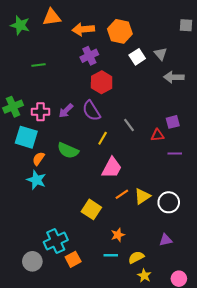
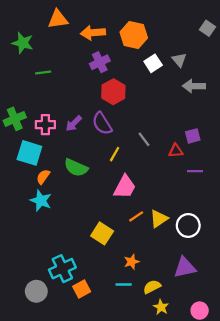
green star: (20, 25) -> (23, 43), moved
gray square: (186, 25) -> (208, 28), turned 32
purple triangle: (166, 240) -> (185, 267), size x1.5

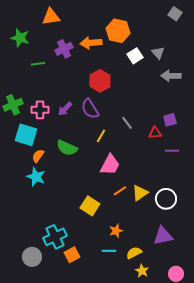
gray square: (208, 28) -> (175, 14), moved
orange arrow: (93, 33) -> (91, 43), moved
purple cross: (100, 62) -> (64, 49), moved

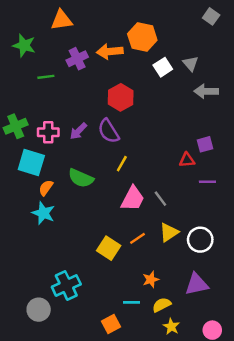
gray line: (127, 123) -> (160, 199), moved
orange line: (120, 191) -> (137, 238), moved
orange star: (116, 231) -> (151, 279), moved
orange square: (72, 255) -> (111, 324), moved

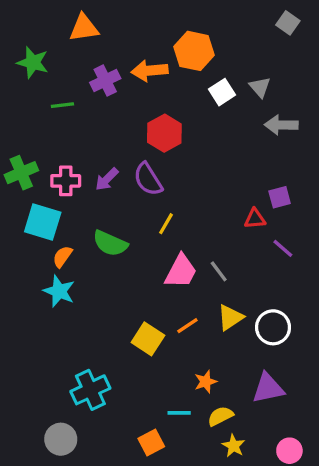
purple line: (207, 182) -> (283, 248), turned 42
gray circle: (39, 310) -> (61, 439), moved

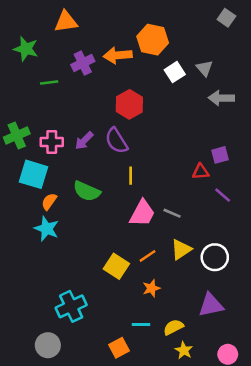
yellow line: (166, 224) -> (131, 176), turned -30
gray line: (219, 271) -> (172, 213), turned -30
orange star: (206, 382) -> (151, 288), moved

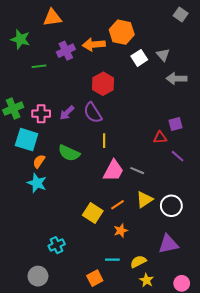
cyan cross: (71, 306) -> (57, 245), size x0.7

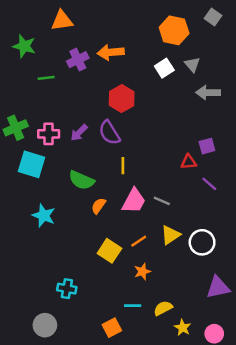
orange hexagon: (122, 32) -> (174, 30), moved
orange semicircle: (39, 161) -> (98, 206), moved
purple triangle: (168, 244) -> (218, 287), moved
cyan cross: (57, 245) -> (67, 289), turned 35
yellow star: (147, 280) -> (183, 328), moved

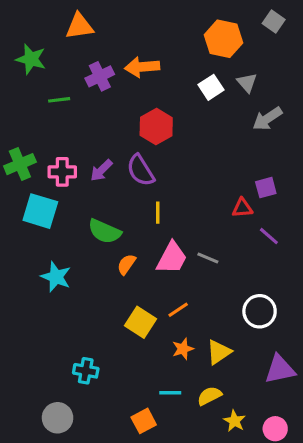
gray arrow: (208, 92) -> (267, 119), turned -35
yellow triangle: (170, 235) -> (219, 352), moved

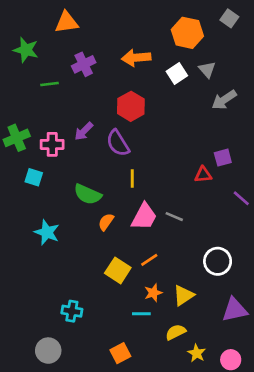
orange arrow: (142, 67) -> (136, 58), moved
purple arrow: (101, 170) -> (84, 131), moved
cyan square: (40, 211) -> (34, 177), size x0.6
purple line: (269, 236) -> (241, 198), moved
cyan line: (170, 393) -> (141, 314), moved

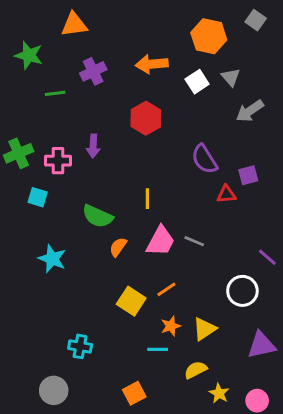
purple arrow: (84, 131) -> (93, 146), turned -42
purple semicircle: (118, 143) -> (204, 159), moved
purple line: (241, 198) -> (267, 257), moved

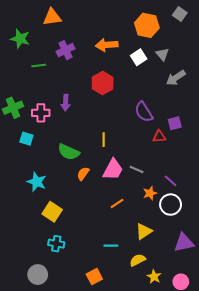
purple line: (267, 257) -> (171, 181), moved
yellow square: (131, 301) -> (52, 212), moved
orange star: (171, 326) -> (150, 193), moved

